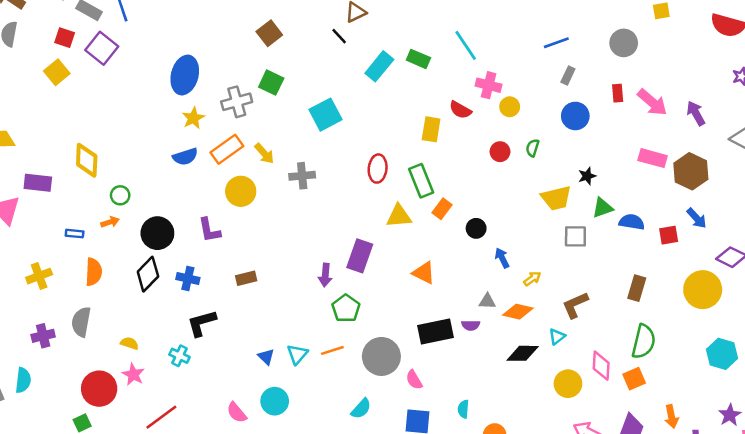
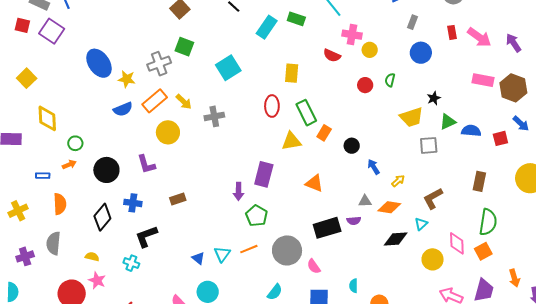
yellow square: (57, 72) -> (27, 78), moved
blue ellipse: (185, 75) -> (99, 63), moved, turned -44
yellow star: (193, 118) -> (127, 79), turned -30
yellow rectangle: (431, 129) -> (292, 73), moved
black diamond: (148, 274) -> (102, 217), moved

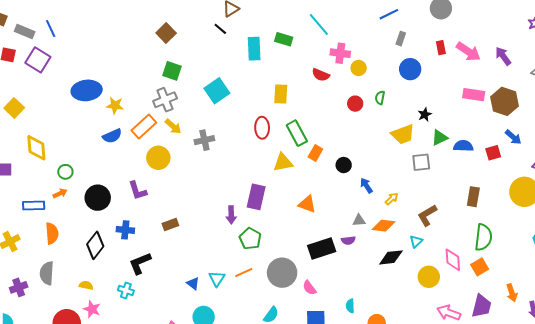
cyan rectangle: (267, 27) -> (254, 49), turned -35
blue ellipse: (99, 63) -> (87, 90), turned -60
gray cross: (159, 64) -> (165, 100), moved
blue rectangle: (43, 176) -> (34, 205), size x1.5

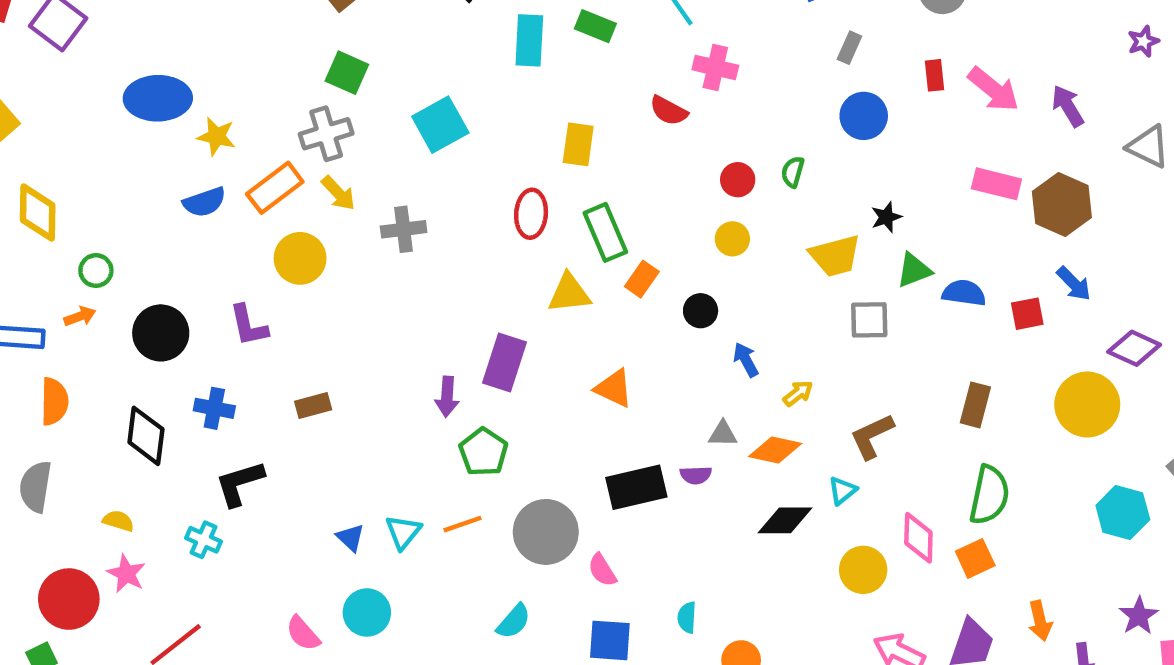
yellow circle: (359, 68) -> (732, 239), moved
black diamond: (95, 245) -> (146, 436), turned -36

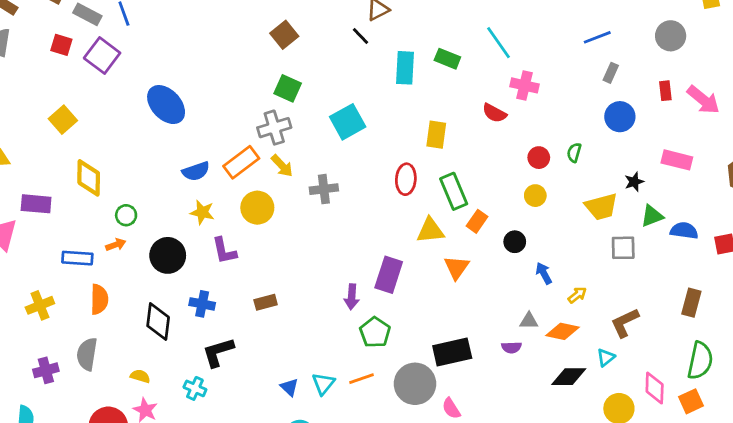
blue ellipse: (158, 98) -> (166, 105), turned 48
yellow star: (216, 136) -> (202, 212), moved
pink rectangle: (996, 184) -> (677, 160), moved
orange triangle: (614, 388) -> (456, 268), moved, turned 40
black rectangle: (636, 487) -> (452, 352), moved

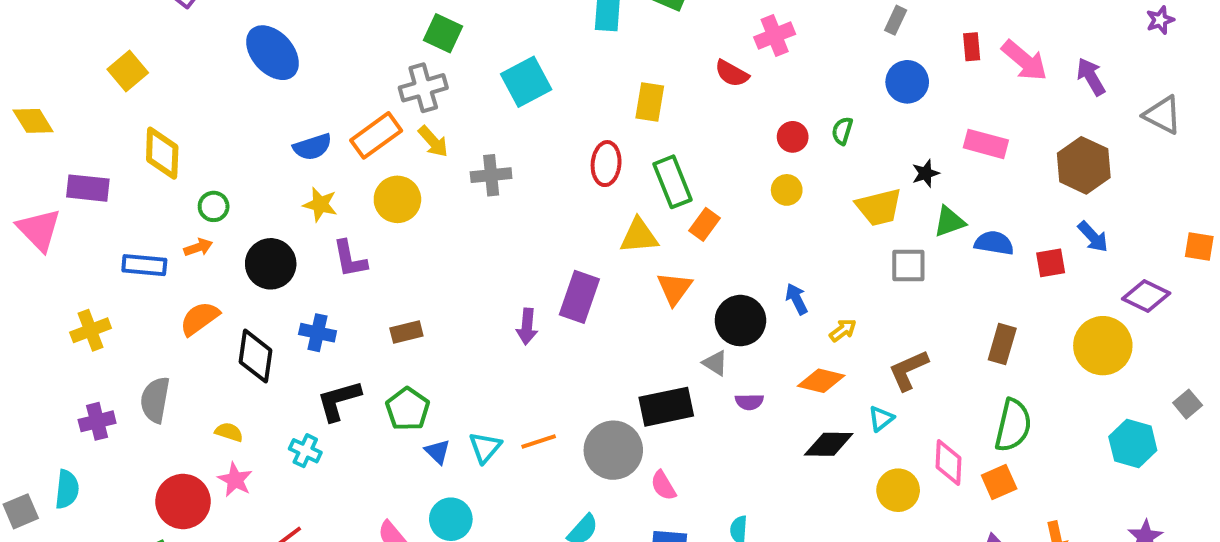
pink cross: (525, 85) -> (775, 36), turned -36
black circle: (515, 242) -> (740, 321), moved, size x1.6
orange semicircle: (99, 299) -> (200, 318), moved, turned -128
gray triangle: (529, 321) -> (715, 363), moved, turned 30
green pentagon: (375, 332) -> (408, 409), moved

